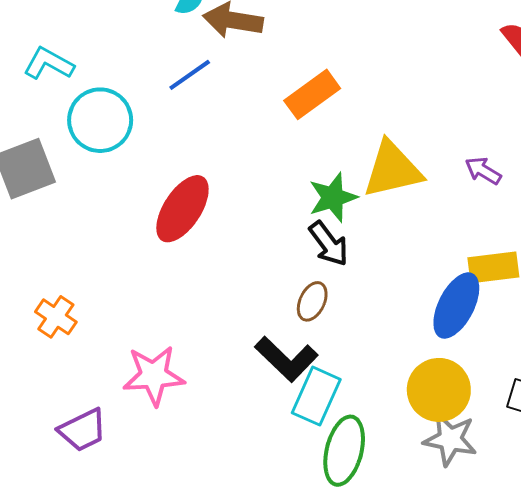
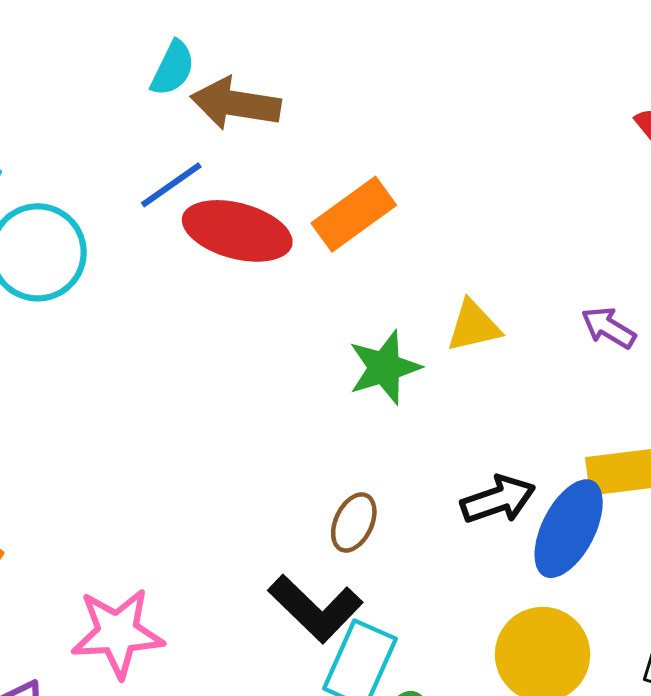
yellow triangle: (393, 170) -> (473, 326), size x0.6
red ellipse: (182, 209) -> (237, 231), moved, turned 72
black arrow: (329, 244) -> (498, 499), moved, turned -72

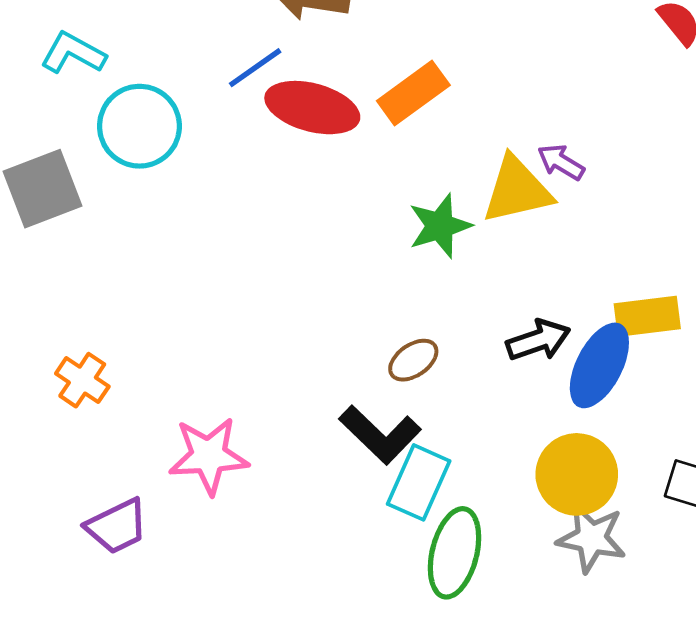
yellow triangle: (473, 326) -> (517, 190), size x1.5
purple arrow: (609, 328) -> (561, 162), moved
brown ellipse: (354, 522) -> (413, 360), turned 30

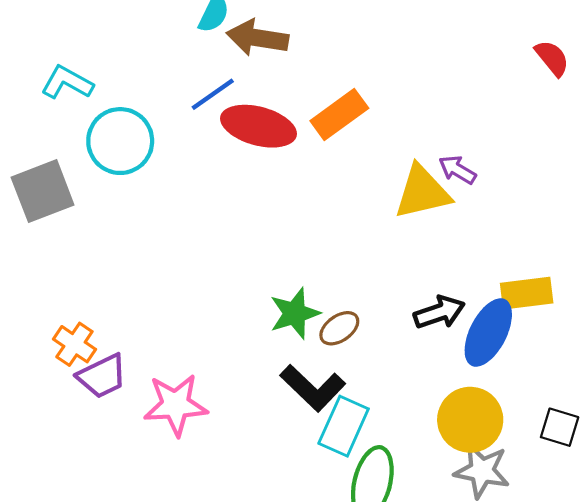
green star: (440, 226) -> (295, 313), moved
purple trapezoid: (117, 526) -> (102, 376), moved

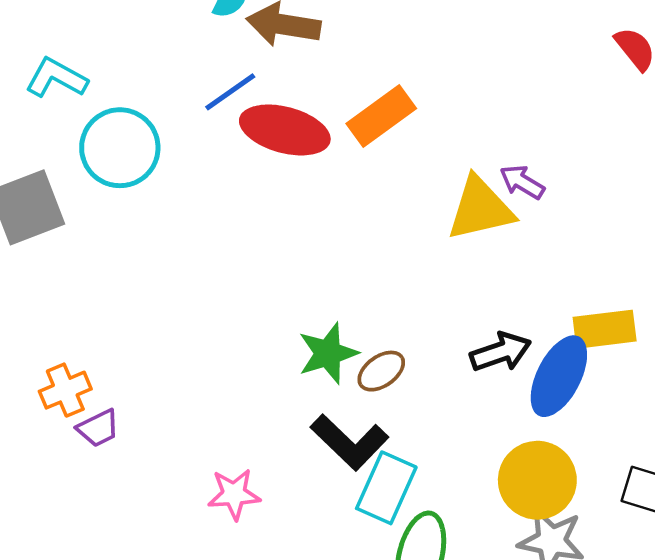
orange cross: (74, 344) -> (65, 390), turned 33
purple trapezoid: (102, 376) -> (98, 428), size x0.7
pink star: (176, 405) -> (234, 494), moved, size x0.7

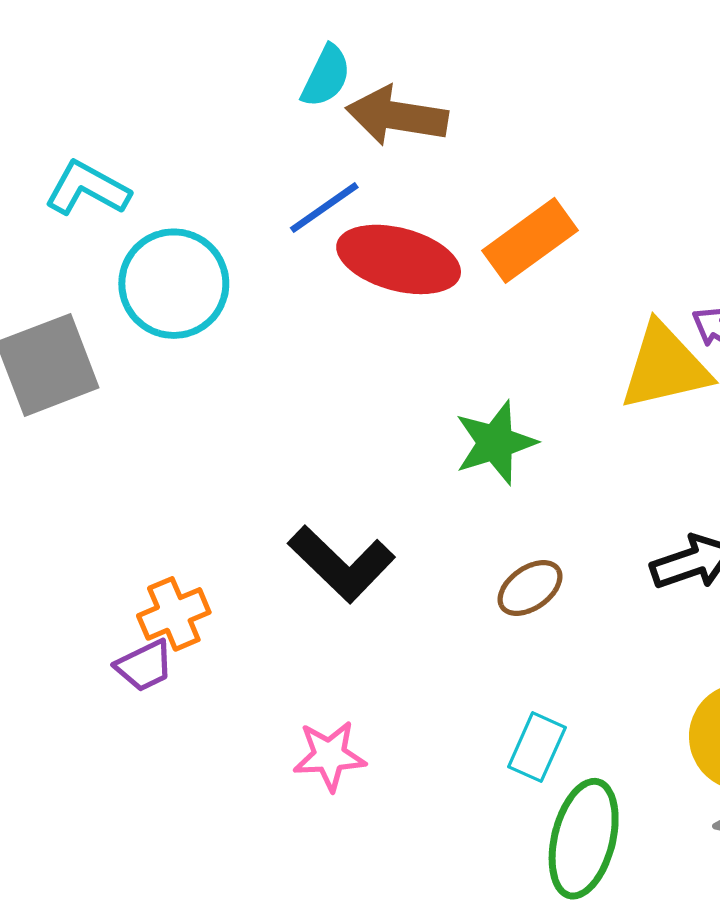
green star: (328, 353) -> (495, 443), moved
orange cross: (65, 390) -> (174, 614), moved
black L-shape: (350, 442) -> (342, 564), moved
cyan rectangle: (386, 488) -> (537, 747), size x0.7

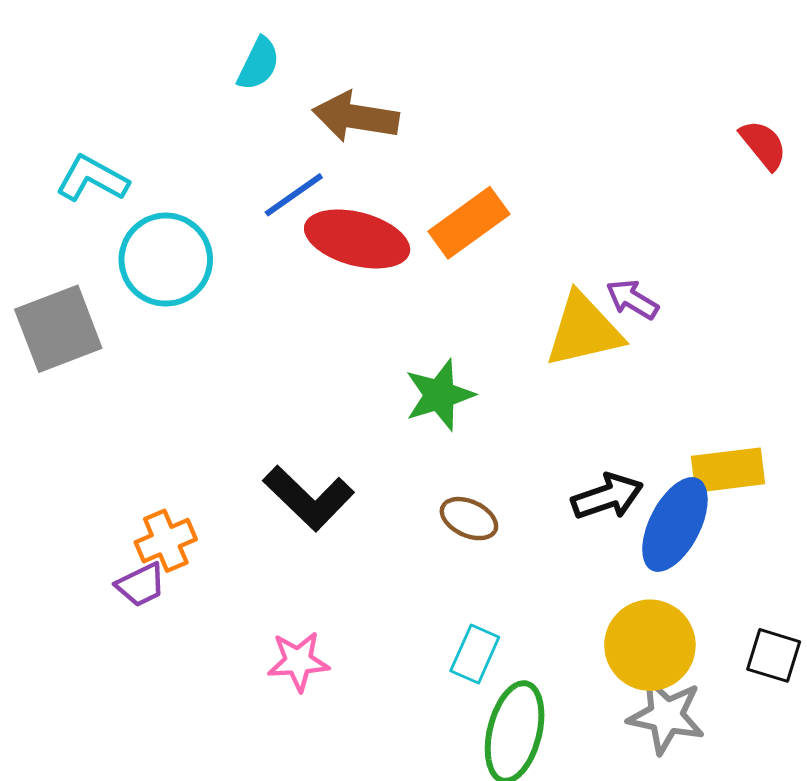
cyan semicircle: (326, 76) -> (258, 64), moved
brown ellipse: (530, 588) -> (469, 519), turned 60

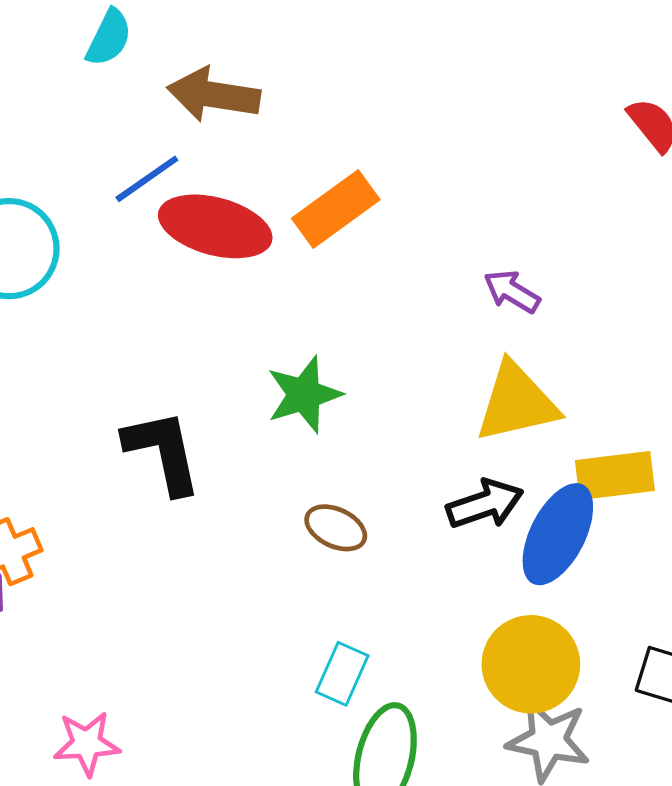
yellow triangle: (584, 330) -> (517, 403), moved
black L-shape: (309, 498) -> (163, 452), moved, turned -146
pink star: (298, 661) -> (87, 744), moved

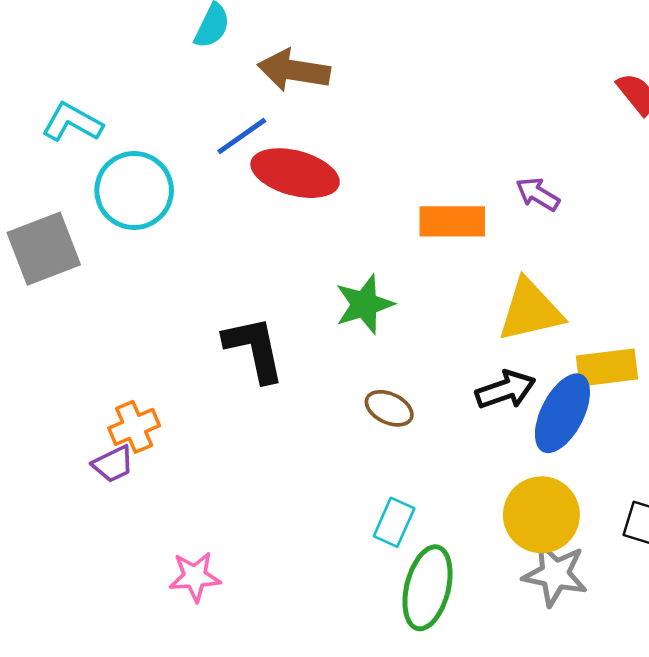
orange rectangle: (336, 209) -> (452, 221), moved, turned 36
purple arrow: (512, 291) -> (538, 194), moved

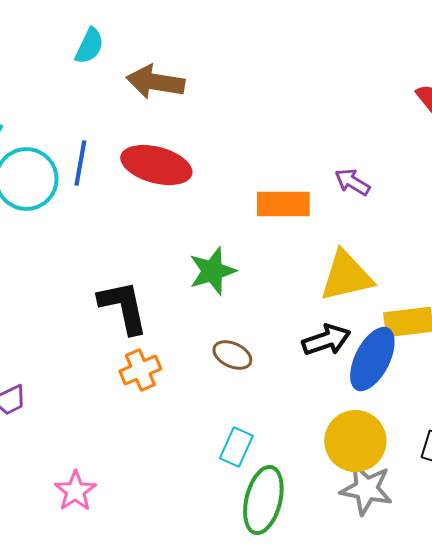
blue line: (242, 136) -> (80, 163), moved, turned -45
orange cross: (134, 427) -> (140, 370), moved
pink star: (195, 577) -> (75, 491), turned -30

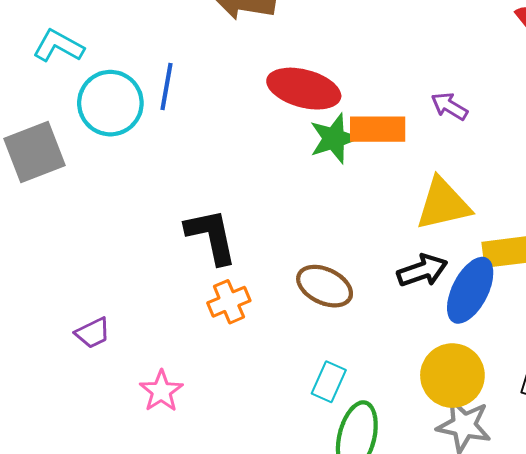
red ellipse: (156, 165) -> (304, 89), moved
green star: (212, 271) -> (334, 138), moved
brown ellipse: (232, 355) -> (325, 286), size x1.4
pink star: (75, 491) -> (161, 391), moved

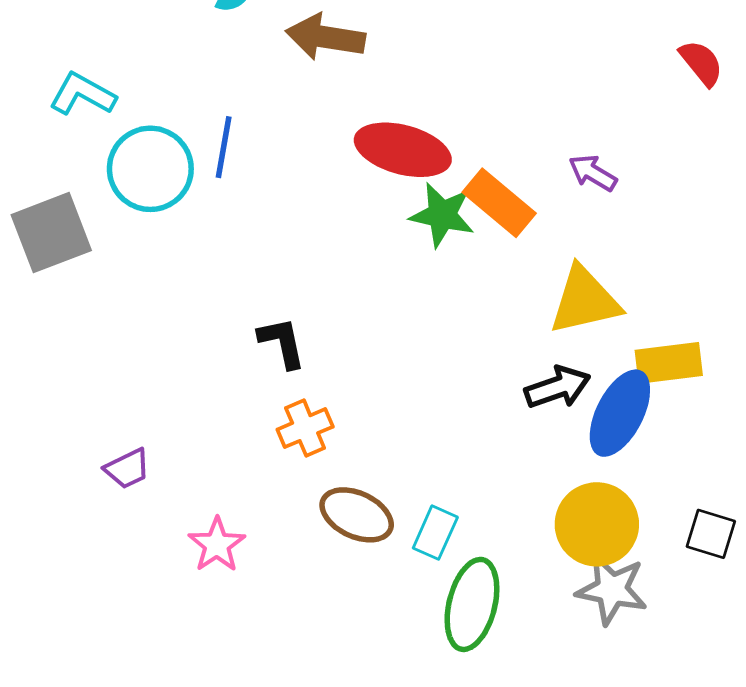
orange rectangle: (378, 129) -> (499, 203), turned 40
green star: (334, 138) -> (442, 215), turned 30
black L-shape: (211, 236) -> (282, 343), size x0.7
brown ellipse: (325, 286) -> (357, 515), moved

